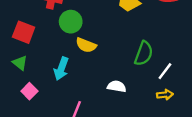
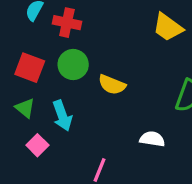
green circle: (71, 22) -> (73, 65), moved
cyan arrow: (61, 69) -> (62, 116), moved, turned -40

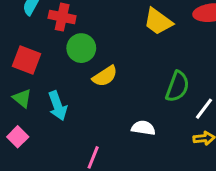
green circle: (73, 65) -> (81, 48), moved
yellow semicircle: (112, 85) -> (105, 76), turned -55
pink square: (37, 145) -> (18, 137), moved

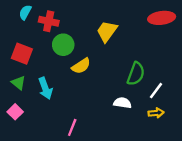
yellow trapezoid: (158, 21) -> (107, 31), moved, turned 90
white semicircle: (143, 128) -> (122, 103), moved

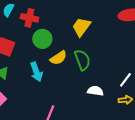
green semicircle: (136, 74) -> (82, 60), moved, turned -40
cyan arrow: (45, 88) -> (36, 72), moved

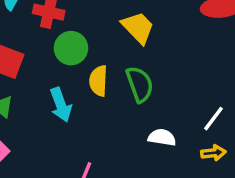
yellow trapezoid: (81, 27) -> (138, 28), turned 100
yellow semicircle: (58, 58) -> (98, 81), turned 126

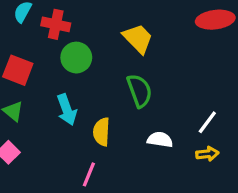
yellow semicircle: (98, 81) -> (102, 132), moved

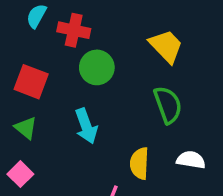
yellow semicircle: (102, 132) -> (139, 163), moved

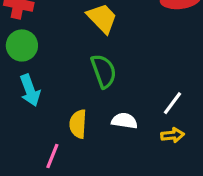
green circle: (97, 67) -> (22, 45), moved

